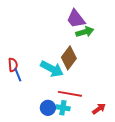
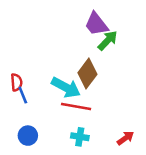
green arrow: (85, 32) -> (108, 41), turned -30
red line: (70, 94) -> (76, 106), moved
blue circle: (48, 108) -> (28, 136), moved

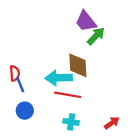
brown diamond: (87, 73) -> (78, 65), turned -40
cyan arrow: (66, 87) -> (59, 78), turned 150
blue circle: (28, 136) -> (25, 111), moved

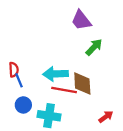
green arrow: (96, 36) -> (94, 47), moved
brown diamond: (78, 65) -> (82, 84), moved
cyan cross: (71, 122) -> (49, 116), moved, size x1.5

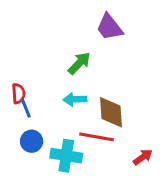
green arrow: (94, 47) -> (79, 63), moved
cyan arrow: (55, 74) -> (75, 99), size x0.7
red line: (64, 90) -> (97, 137), moved

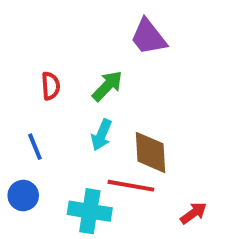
red semicircle: (19, 94) -> (51, 86), moved
cyan arrow: (75, 99) -> (101, 135), turned -65
blue circle: (32, 141) -> (23, 196), moved

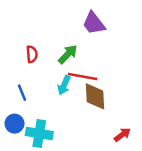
red line: (131, 186) -> (83, 77), moved
cyan cross: (90, 211) -> (39, 134), moved

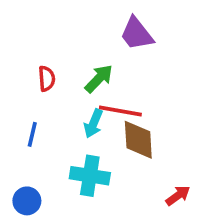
blue line: (22, 93) -> (32, 134), turned 35
blue circle: (14, 124) -> (27, 201), moved
cyan cross: (39, 134) -> (90, 176), moved

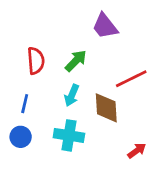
red semicircle: (47, 79) -> (36, 61), size x1.4
red line: (120, 111) -> (131, 79), moved, turned -36
blue circle: (27, 201) -> (21, 137), moved

